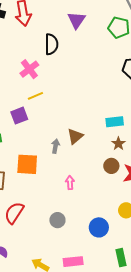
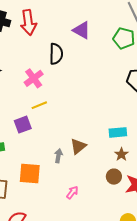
purple triangle: (76, 20) -> (82, 30), turned -36
pink arrow: (70, 183) -> (72, 192), turned 40

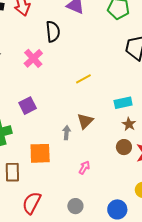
yellow line: (39, 105) -> (83, 79), moved

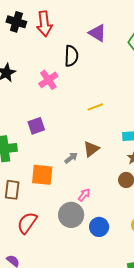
gray arrow: (67, 133) -> (71, 158), turned 40
gray circle: (75, 206) -> (71, 215), moved, size x1.6
blue circle: (117, 209) -> (99, 227), moved

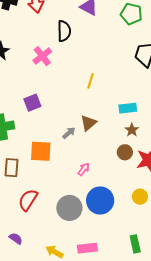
yellow line: (95, 107) -> (90, 81), turned -49
gray circle: (71, 215) -> (69, 208), moved
blue circle: (99, 227) -> (100, 200), size x1.4

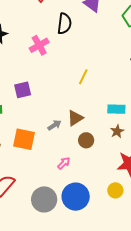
brown circle: (125, 152) -> (86, 140), moved
yellow circle: (140, 197) -> (115, 190), moved

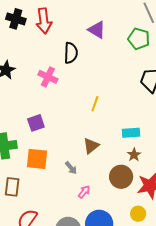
pink cross: (39, 45) -> (48, 77), turned -30
gray arrow: (54, 125) -> (71, 168), moved, turned 88
orange square: (24, 139) -> (37, 159), moved
brown circle: (86, 140) -> (121, 177), moved, size x1.5

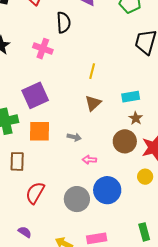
purple square: (36, 123) -> (35, 95), size x1.5
brown triangle: (91, 146) -> (93, 103), moved
gray arrow: (71, 168) -> (74, 137), turned -32
pink arrow: (84, 192) -> (89, 160), turned -120

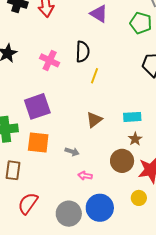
black semicircle: (64, 23) -> (83, 52), moved
yellow line: (92, 71) -> (94, 76), moved

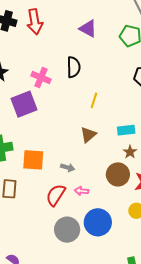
yellow line: (94, 76) -> (94, 100), moved
purple square: (37, 106) -> (24, 104), moved
red semicircle: (28, 203) -> (56, 195), moved

